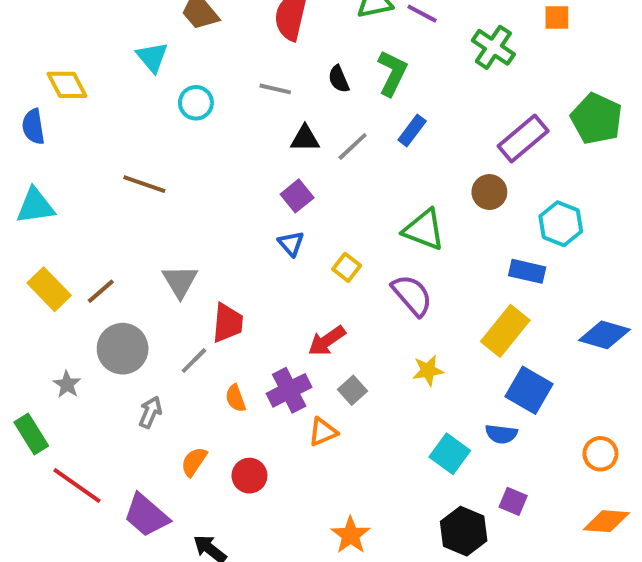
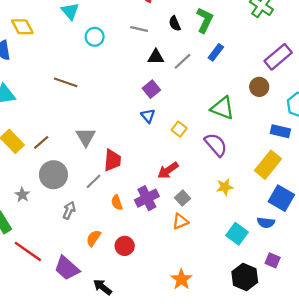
orange triangle: (323, 432) -> (180, 221), moved

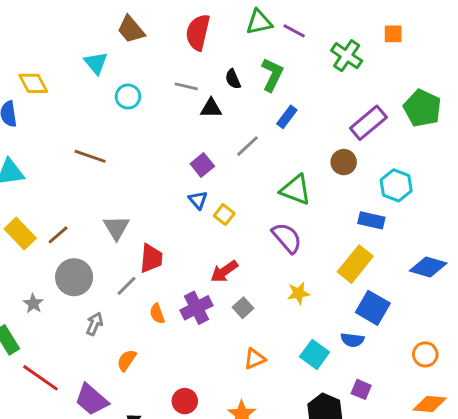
black triangle: (156, 57) -> (211, 108), moved
gray line: (182, 61) -> (247, 146), moved
yellow square: (179, 129) -> (224, 215), moved
orange triangle: (180, 221) -> (255, 359), moved
red circle: (125, 246) -> (185, 401), moved

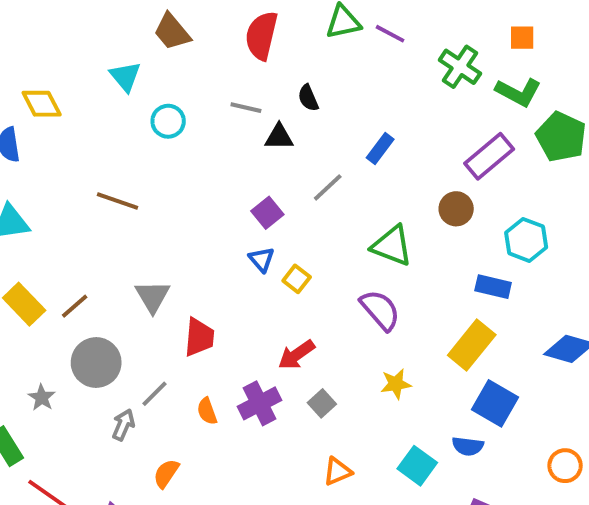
green L-shape: (272, 75) -> (518, 92), moved, turned 92
gray line: (127, 286) -> (154, 394), moved

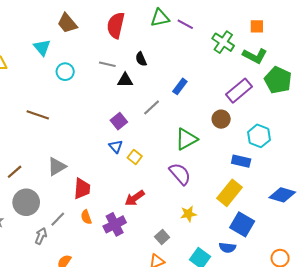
green triangle: (392, 246) -> (186, 139), turned -50
gray triangle: (153, 296) -> (57, 166), turned 30
gray square: (322, 403) -> (162, 237), moved
orange semicircle: (207, 411) -> (86, 217), moved

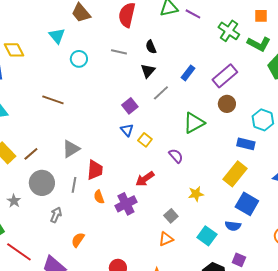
black triangle: (125, 80) -> (148, 71), moved, turned -49
purple rectangle: (239, 91) -> (225, 76), moved
purple semicircle: (180, 174) -> (176, 156), moved, size x0.7
gray line: (58, 219) -> (74, 185), moved, turned -35

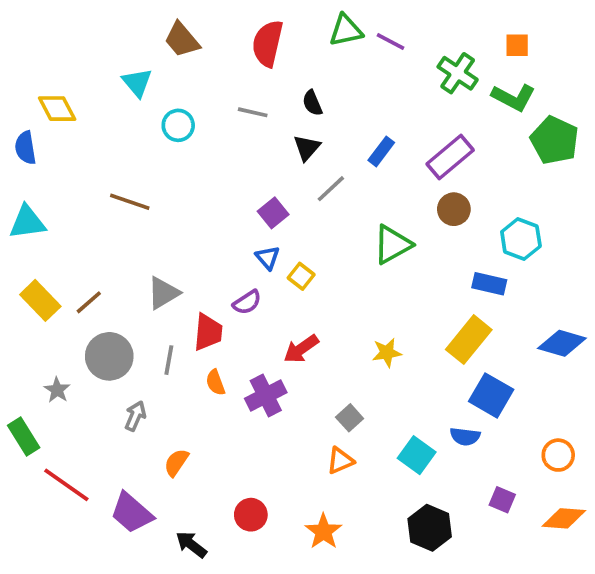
purple semicircle: (176, 156) -> (247, 302), moved, turned 98
yellow star: (196, 194) -> (387, 353), moved
purple square: (239, 260) -> (502, 500), moved

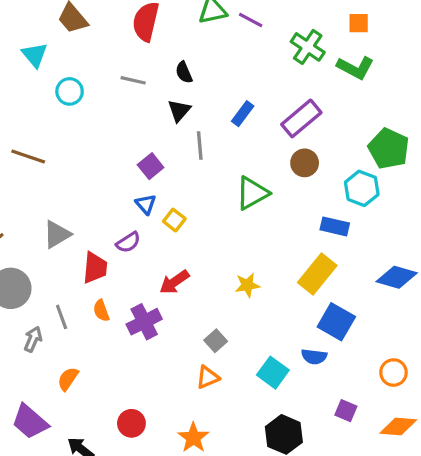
green pentagon: (554, 140) -> (389, 149), moved
gray line: (331, 189) -> (200, 145), turned -52
gray line: (169, 360) -> (62, 317), moved, turned -30

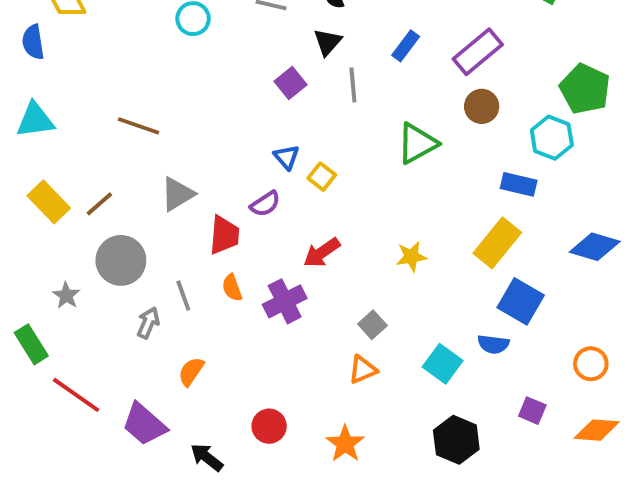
brown line: (28, 157) -> (138, 126), moved
purple square: (151, 166) -> (291, 83), moved

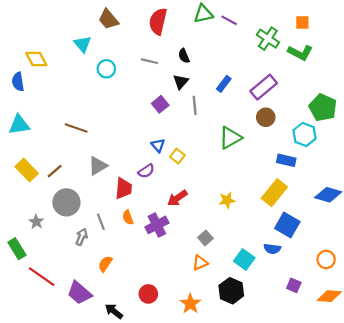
black hexagon: (456, 440) -> (231, 291), moved

